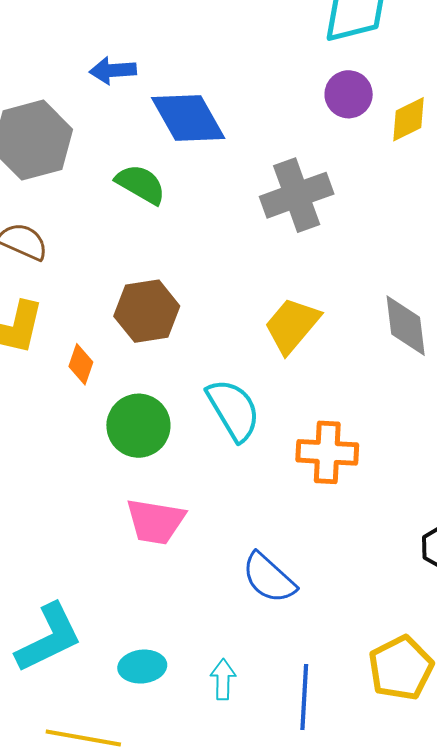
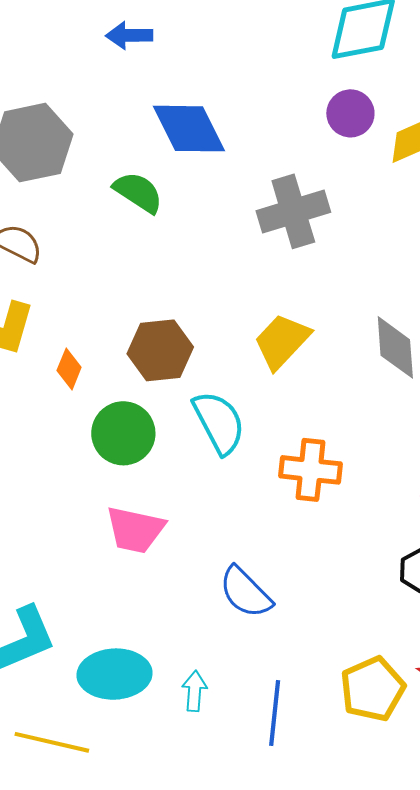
blue arrow: (113, 70) -> (129, 36), moved
brown hexagon: (147, 311) -> (160, 350), moved
cyan ellipse: (142, 667) -> (115, 674), size x1.5

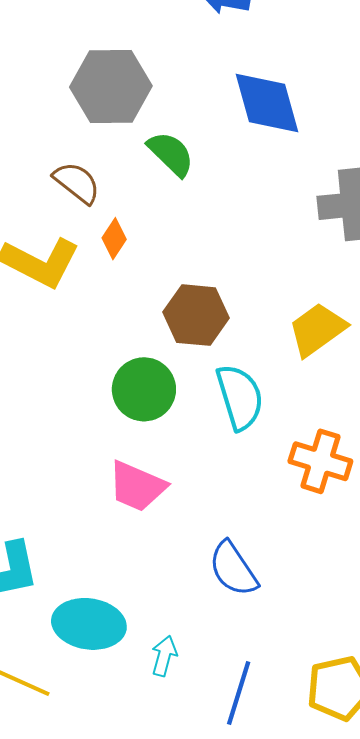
green semicircle: (138, 192) -> (171, 154), moved
orange diamond: (69, 369) -> (114, 239), moved

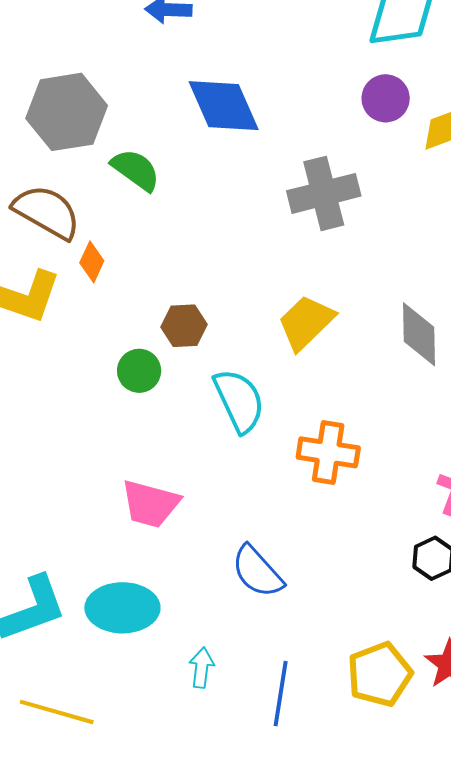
brown semicircle: (77, 183) -> (47, 212), size x1.4
brown hexagon: (196, 315) -> (184, 326), size x0.7
green circle: (144, 389) -> (139, 371), moved, size x0.7
cyan ellipse: (89, 624) -> (122, 608), moved

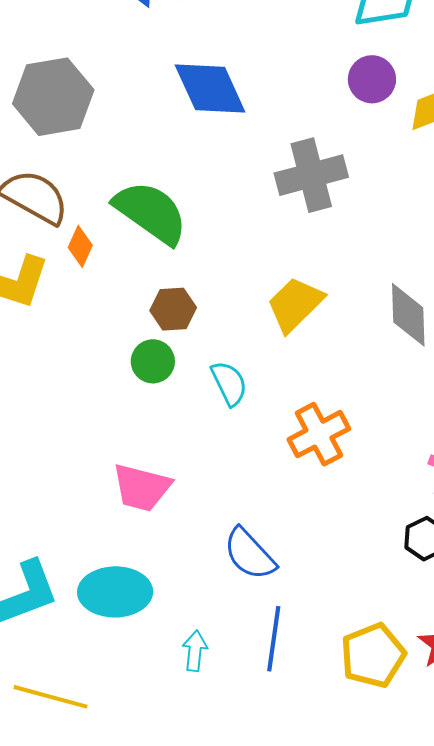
green semicircle: (136, 170) -> (151, 212), moved, size x1.5
green circle: (139, 371) -> (153, 361), moved
cyan semicircle: (239, 401) -> (229, 383), size x0.7
orange cross: (328, 452) -> (319, 434), turned -36
blue line: (281, 694) -> (274, 639), moved

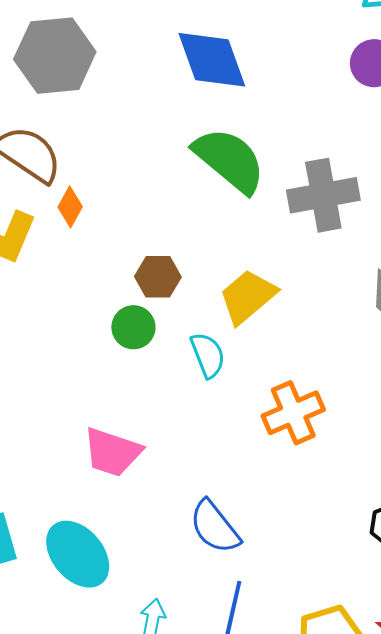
gray cross: (311, 175) -> (323, 195), moved
green semicircle: (151, 212) -> (229, 160), moved
yellow trapezoid: (295, 304) -> (248, 297), moved
cyan ellipse: (115, 592) -> (78, 554), turned 46

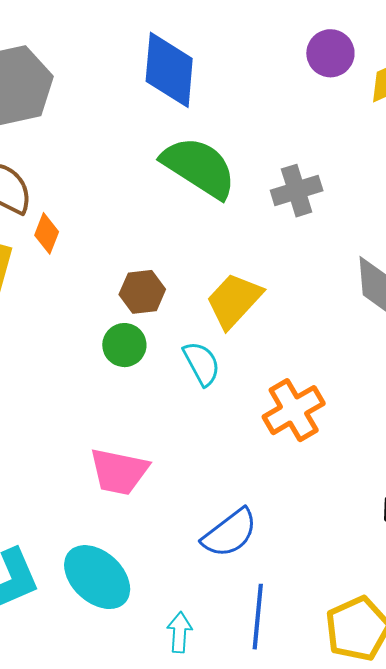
blue diamond: (212, 60) -> (169, 70), turned 32
gray cross: (323, 195) -> (297, 191), size x0.7
blue semicircle: (215, 527) -> (230, 533), turned -82

